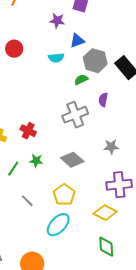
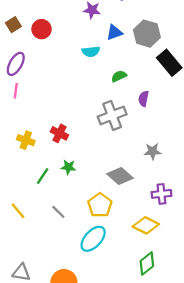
red circle: (14, 49) -> (42, 29), moved
gray hexagon: (95, 61) -> (147, 34), moved
gray diamond: (72, 160) -> (120, 176), moved
purple cross: (119, 185) -> (161, 194), size x0.7
green diamond: (106, 247) -> (147, 263), turned 55

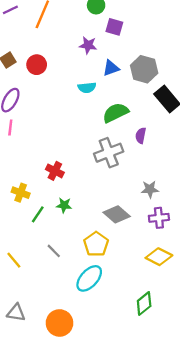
green semicircle: (119, 76) -> (116, 113), size x1.6
yellow cross: (26, 140) -> (21, 193), moved
purple cross: (161, 194) -> (159, 218), moved
yellow line: (18, 211) -> (14, 260), moved
yellow diamond: (146, 225) -> (159, 257), moved

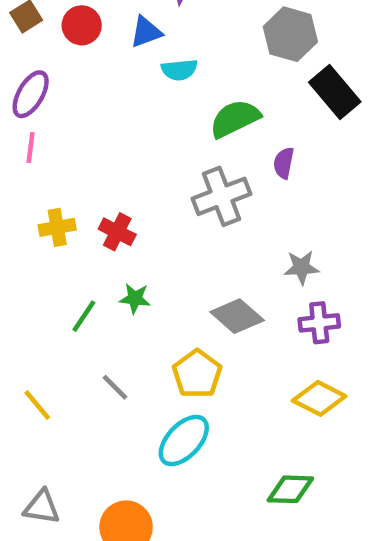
blue triangle: (111, 68) -> (146, 32), moved
yellow cross: (21, 193) -> (57, 227), moved, turned -30
green diamond: (144, 304) -> (290, 489), turned 40

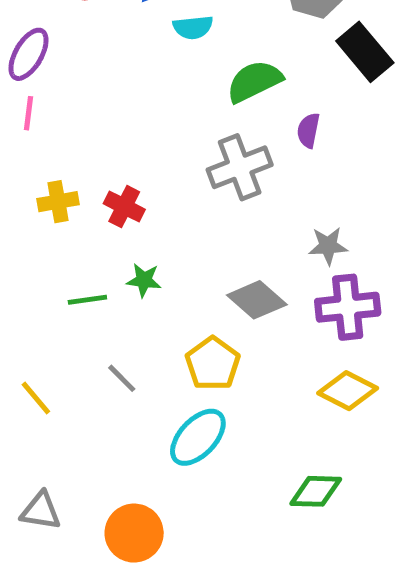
green line: (84, 316) -> (87, 300), turned 48
purple cross: (319, 323) -> (348, 307), size x1.4

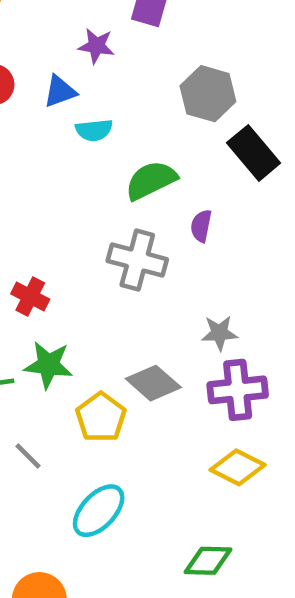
gray cross: (240, 167) -> (137, 260), turned 36
green star: (144, 280) -> (48, 365), size x1.5
yellow pentagon: (213, 364) -> (101, 417), moved

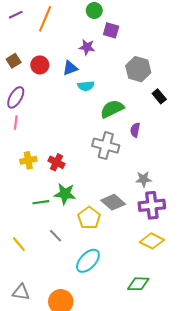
black rectangle: (254, 153) -> (159, 96), size x0.6

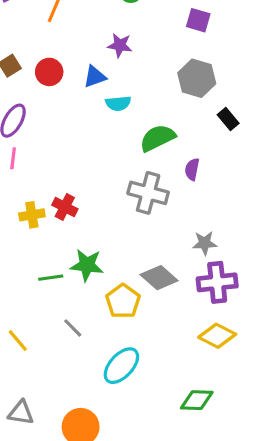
purple square: (111, 30) -> (198, 20), moved
red cross: (57, 162) -> (65, 207), moved

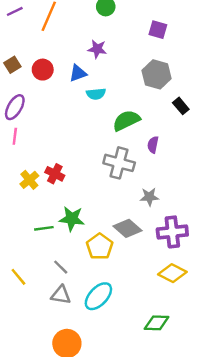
yellow cross: (32, 215) -> (29, 180), turned -30
gray star: (205, 243) -> (149, 197), moved
gray triangle: (21, 413) -> (61, 295), moved

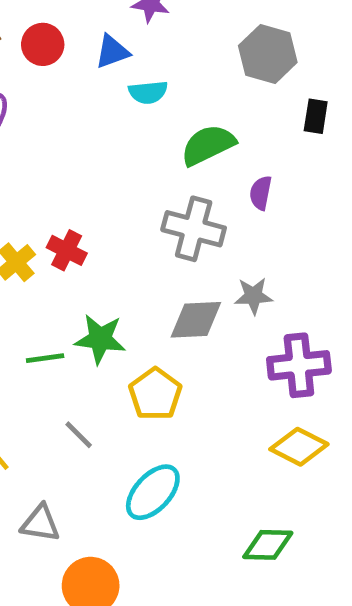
black rectangle: (181, 106) -> (316, 116), turned 49
gray diamond: (127, 228) -> (196, 320), moved, turned -44
gray triangle: (61, 295) -> (40, 523), moved

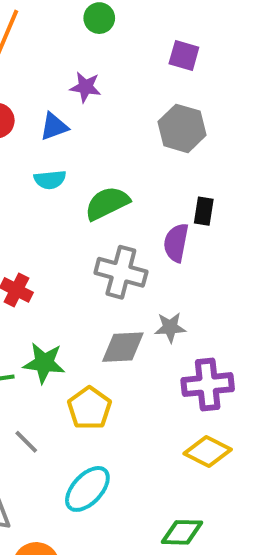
cyan semicircle: (148, 92) -> (50, 180), moved
black rectangle: (316, 116) -> (204, 211), moved
green semicircle: (208, 145) -> (107, 203), moved
purple semicircle: (261, 193) -> (176, 243), size x1.4

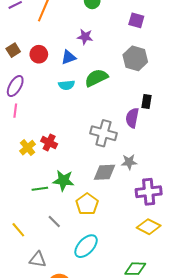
green semicircle: (107, 203) -> (96, 78), moved

